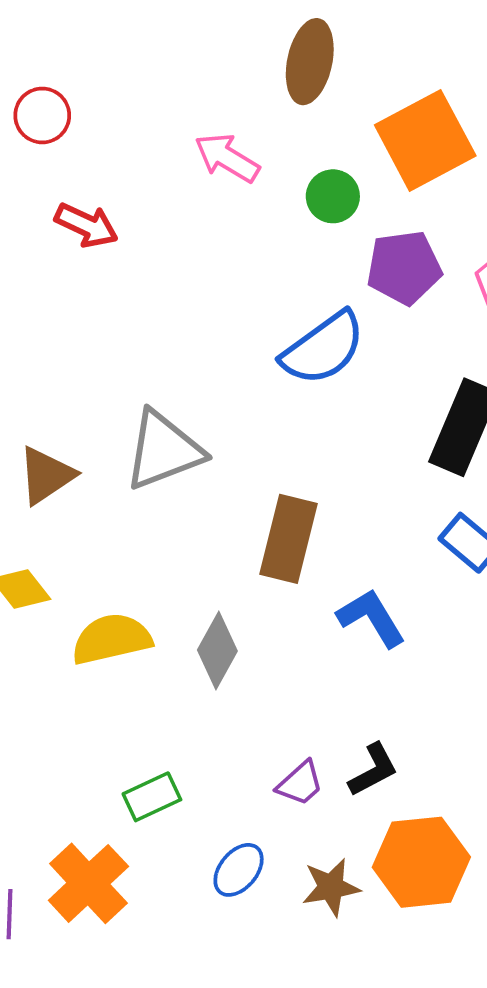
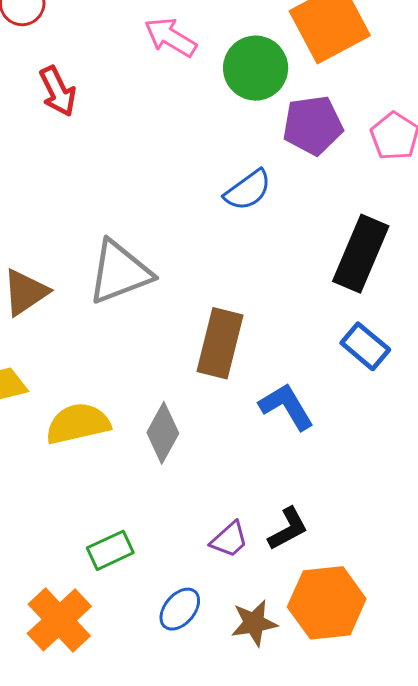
green circle: (333, 196) -> (256, 68), size x1.5
red arrow: (86, 225) -> (58, 91), turned 39
blue semicircle: (323, 348) -> (248, 190), size x0.7

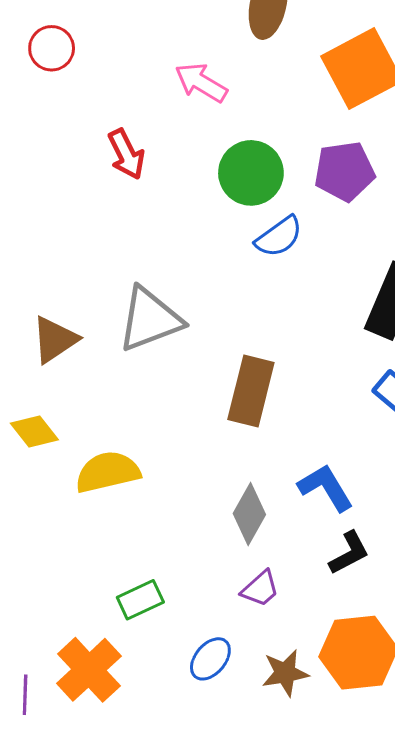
green circle: (256, 68) -> (251, 173), moved
red arrow: (58, 91) -> (126, 154), moved
blue L-shape: (286, 407) -> (326, 488), moved
gray diamond: (163, 433) -> (249, 514), moved
black L-shape: (288, 529) -> (349, 553), moved

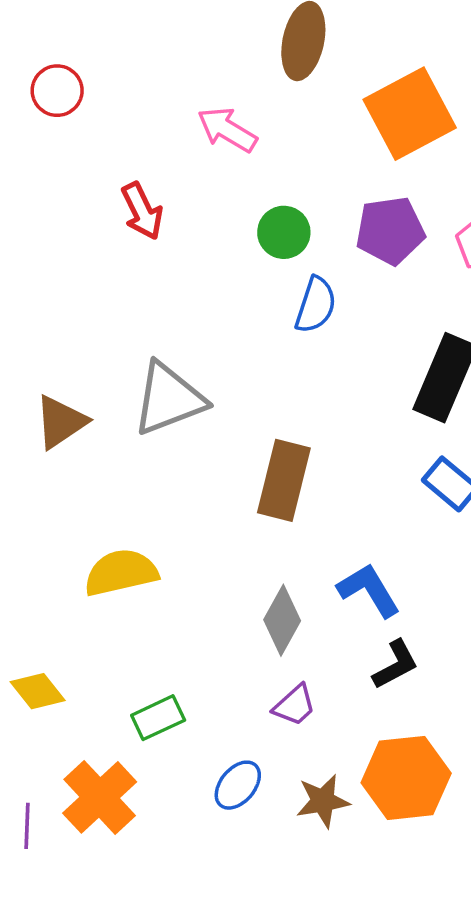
green circle: (251, 173) -> (284, 232), size x0.7
blue semicircle: (279, 237) -> (316, 305), turned -36
yellow diamond: (34, 431) -> (38, 691), moved

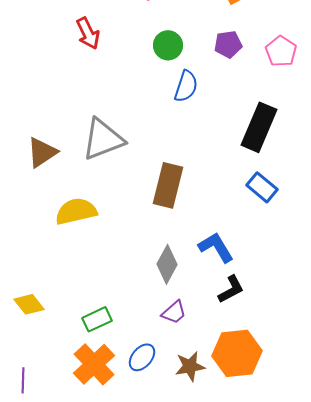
purple pentagon: (390, 231) -> (228, 44), size x0.7
yellow semicircle: (121, 572) -> (76, 211), moved
orange cross: (100, 797) -> (94, 364), moved

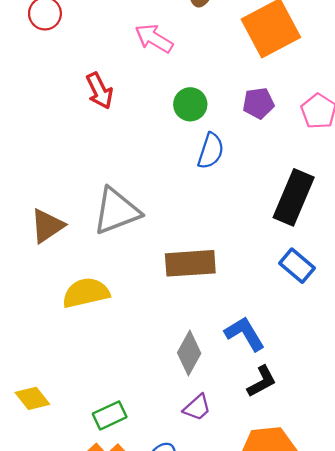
brown rectangle: (168, 185) -> (190, 263), turned 72

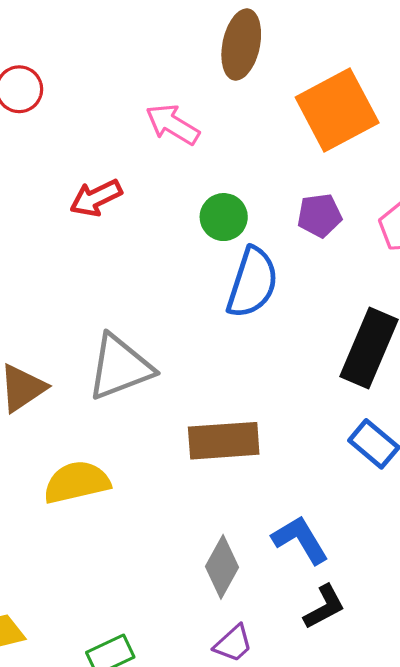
red arrow: (99, 91) -> (96, 198), turned 90
blue semicircle: (211, 151) -> (252, 283), size x1.4

